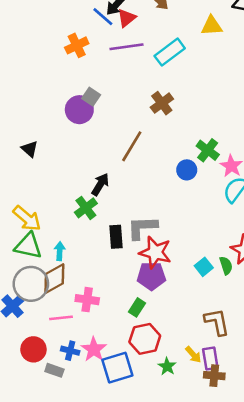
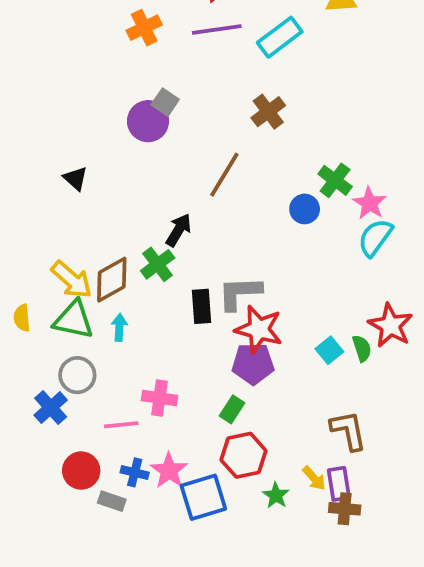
brown diamond: (54, 279) -> (112, 280), moved
gray circle: (31, 284) -> (77, 375), size x0.7

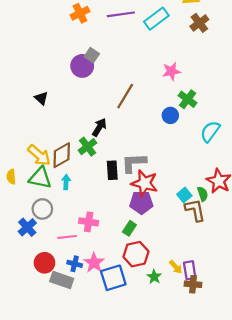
brown cross: (268, 112) -> (199, 23), moved
pink star: (369, 203) -> (171, 71), moved, turned 30
brown L-shape: (348, 430) -> (195, 210), moved
gray rectangle: (112, 501) -> (62, 280), size x1.5

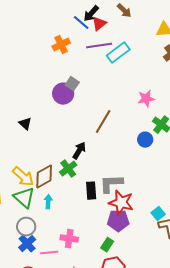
cyan rectangle: (156, 19) -> (118, 53), moved
green triangle: (40, 178) -> (24, 198), turned 30
blue cross: (27, 227) -> (27, 244), moved

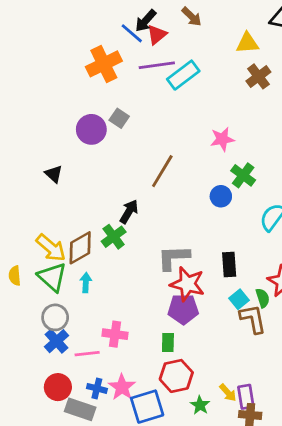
orange cross: (61, 45) -> (104, 64), size x1.4
purple circle: (63, 94) -> (91, 129), moved
black rectangle: (91, 191) -> (229, 265), moved
green rectangle: (107, 245) -> (168, 343), turned -32

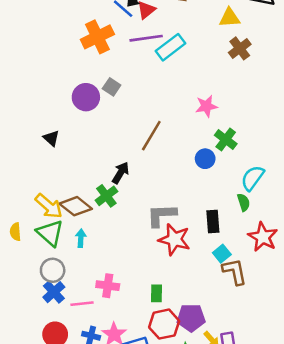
brown diamond: (80, 248) -> (76, 206), turned 68
green semicircle: (263, 298) -> (244, 202), moved
purple pentagon: (183, 309) -> (191, 318), moved

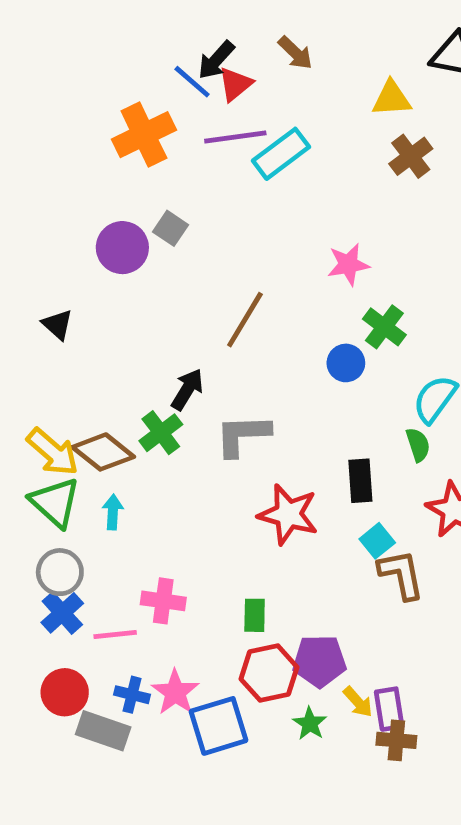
gray L-shape: (162, 215) -> (243, 435), moved

